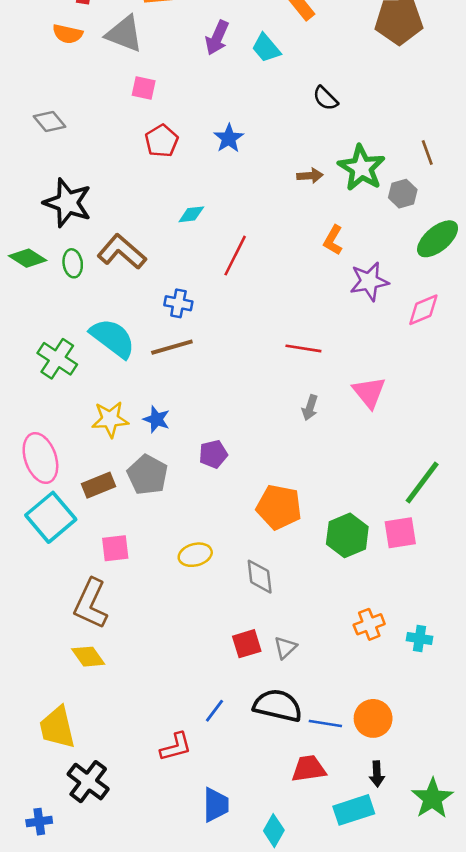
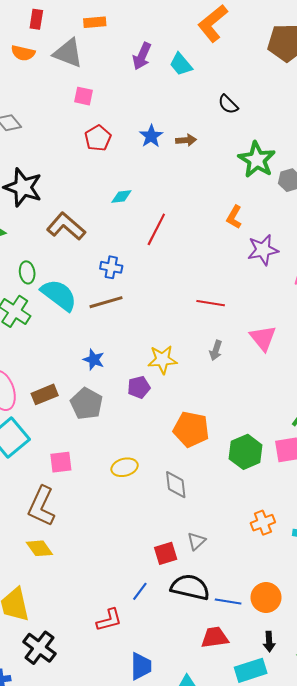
brown arrow: (310, 176) -> (186, 140), moved
green ellipse: (73, 263) -> (27, 272), moved
yellow star: (110, 419) -> (162, 360), moved
brown rectangle: (98, 485) -> (45, 394), moved
red square: (247, 644) -> (166, 553), moved

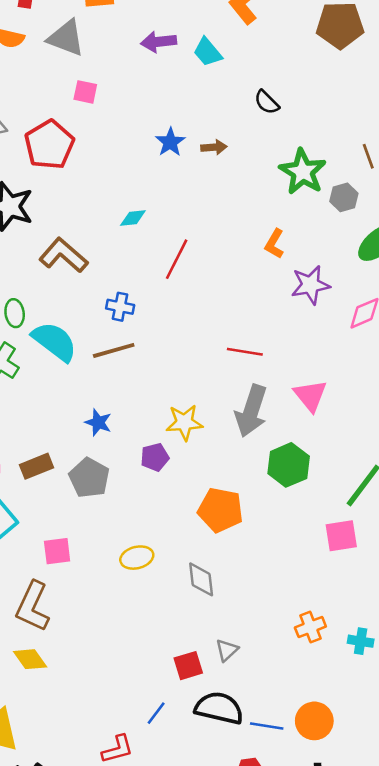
purple arrow: (142, 56) -> (159, 42), turned 60
red pentagon: (98, 138) -> (49, 145), moved, size x1.5
gray arrow: (216, 350) -> (251, 411), size x2.0
green hexagon: (246, 452) -> (289, 465), moved

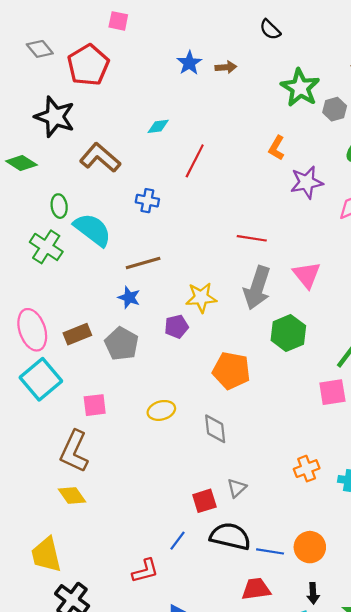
brown line: (114, 350) -> (143, 263), moved

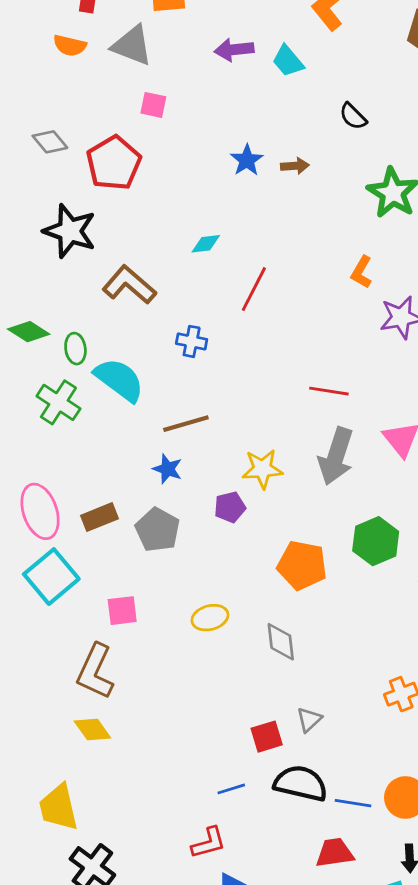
green diamond: (21, 163) -> (29, 332), moved
green hexagon: (288, 333) -> (376, 541), moved
blue line: (178, 541) -> (231, 789), turned 36
red L-shape: (145, 571) -> (209, 843), moved

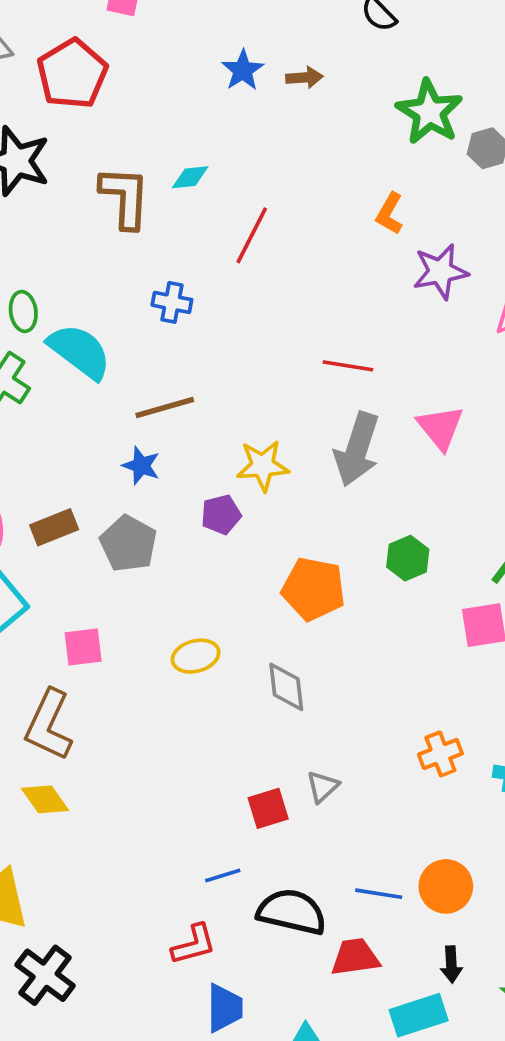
brown L-shape: (129, 285) -> (125, 197), moved, turned 52
green hexagon: (376, 541) -> (408, 558), size x0.7
black semicircle: (301, 783) -> (292, 912), moved

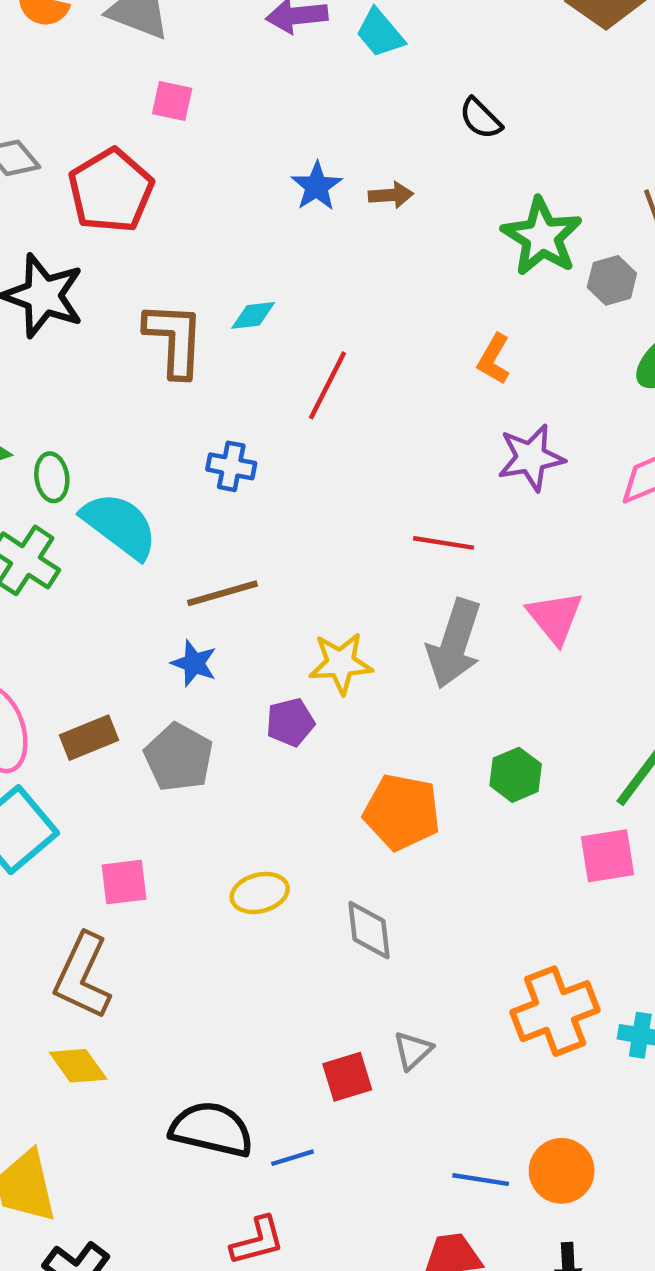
purple star: (440, 272) -> (531, 458), moved
orange cross: (440, 754) -> (555, 1011), size x1.6
black semicircle: (292, 912) -> (212, 1129), moved

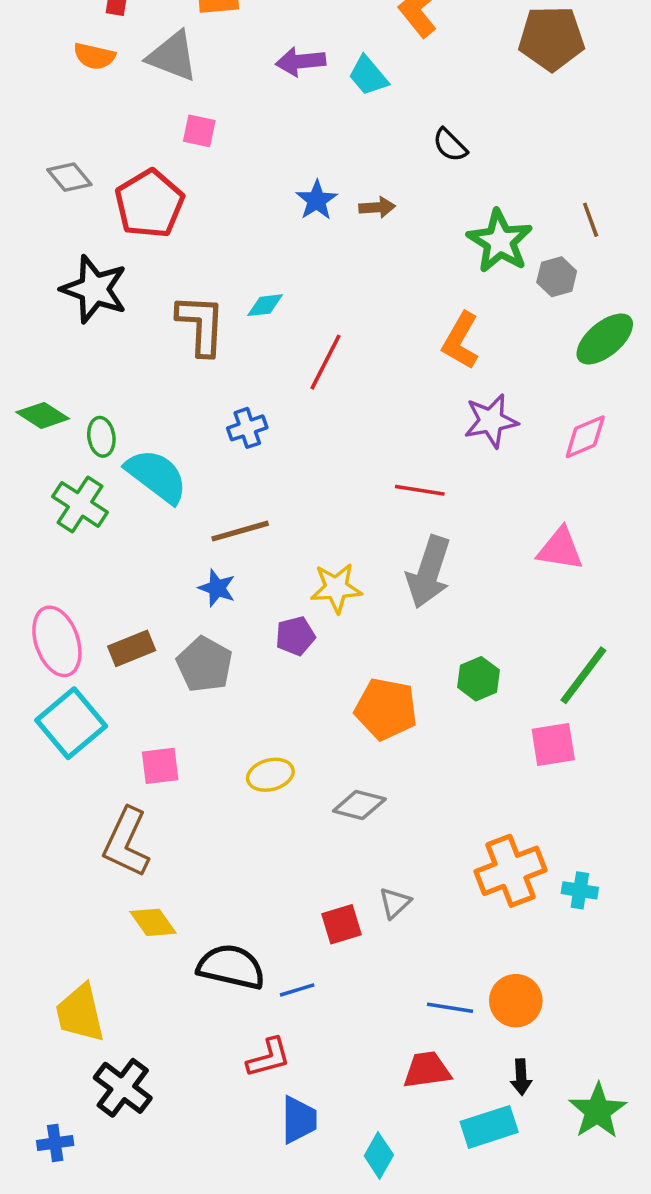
orange L-shape: (494, 359) -> (461, 341), size x1.4
blue cross: (231, 466) -> (247, 428), turned -30
pink triangle: (555, 617) -> (560, 549), moved, turned -42
gray diamond: (369, 930) -> (359, 805), turned -69
yellow diamond: (78, 1066) -> (153, 922), moved

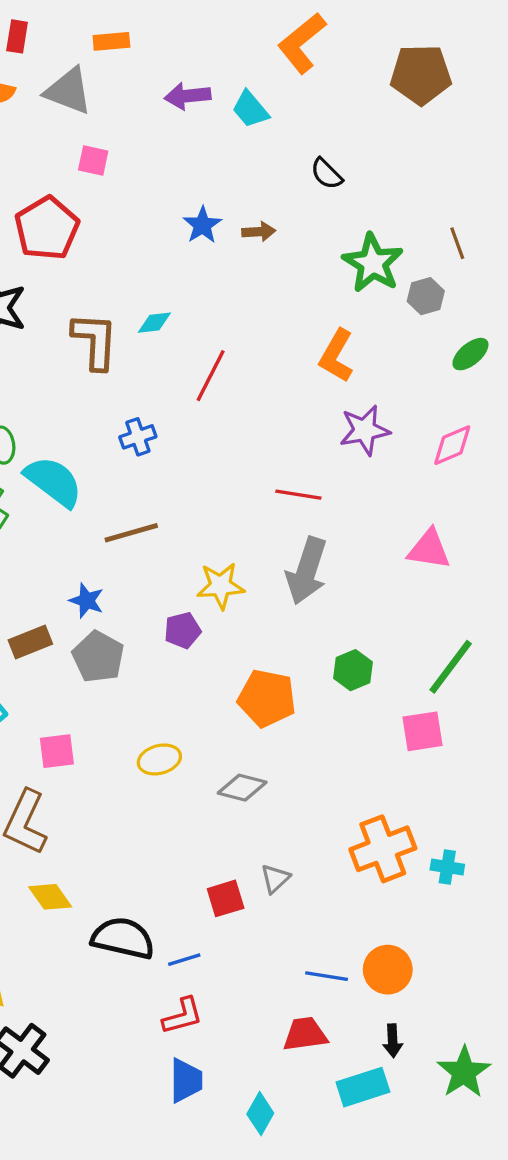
green ellipse: (605, 339) -> (470, 354), size x0.7
blue star: (217, 588) -> (87, 601), moved
red L-shape: (269, 1058) -> (183, 1016), moved

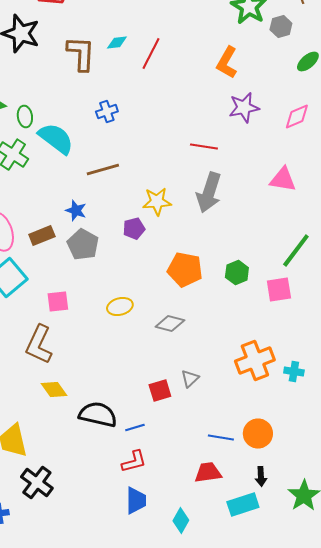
red line: (211, 376) -> (151, 54), moved
green hexagon: (353, 670) -> (237, 272), moved

